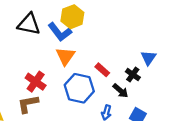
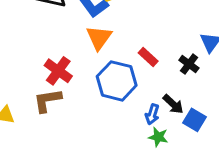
black arrow: (120, 91) -> (173, 104), moved

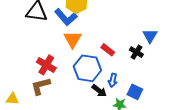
black arrow: (173, 104) -> (99, 91), moved
blue arrow: (152, 114) -> (113, 80), moved
blue square: (194, 120) -> (135, 92), moved

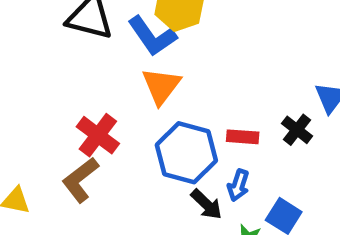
red rectangle: (108, 50) -> (243, 137), moved, turned -40
brown L-shape: (41, 86) -> (80, 180), turned -30

